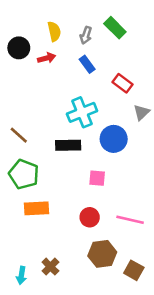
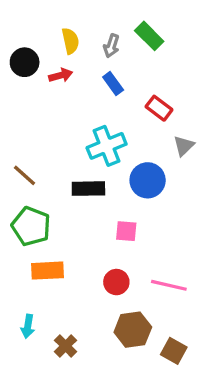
cyan arrow: (21, 275) -> (28, 326), moved

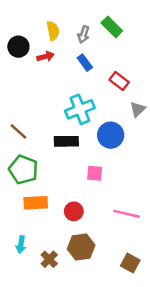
red circle: (116, 282) -> (74, 211), moved
brown hexagon: (133, 330) -> (81, 247), moved

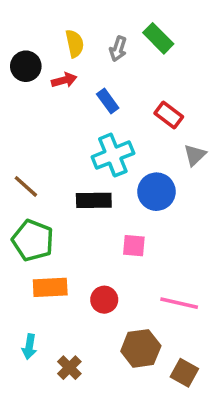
blue rectangle: (85, 63) -> (108, 101), moved
brown hexagon: (81, 247) -> (141, 348), moved

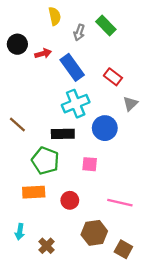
yellow semicircle: (75, 44) -> (55, 16), moved
blue rectangle: (108, 101) -> (72, 67), size x1.6
green pentagon: (33, 240) -> (45, 161), moved

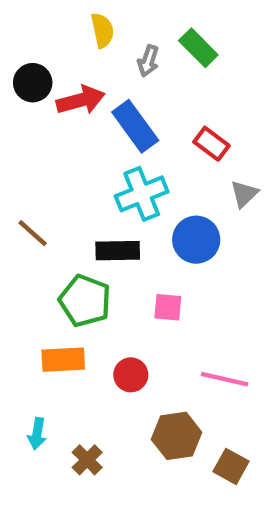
red arrow: (43, 53) -> (81, 100), size x1.5

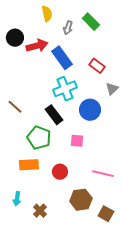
black rectangle: (118, 251) -> (54, 115), turned 54

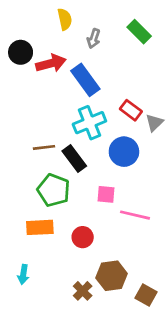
green rectangle: (91, 22) -> (139, 32), moved
red rectangle: (97, 66) -> (131, 110), moved
brown line: (15, 107) -> (44, 147), moved, turned -49
pink line: (103, 174) -> (135, 215), moved
brown cross: (40, 211) -> (83, 291), moved

